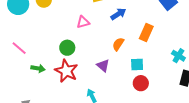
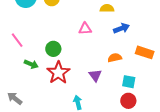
orange rectangle: (146, 32) -> (145, 52), turned 72
orange semicircle: (118, 44) -> (115, 58), turned 32
green circle: (67, 48) -> (53, 49), moved

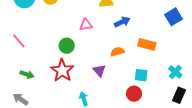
green circle: (53, 49) -> (67, 46), moved
green arrow: (31, 64) -> (27, 74), moved
cyan square: (129, 82) -> (141, 75), moved

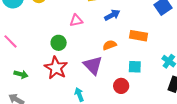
purple triangle: (99, 71) -> (93, 65), size x1.5
red circle: (134, 94) -> (121, 86), moved

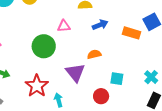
orange rectangle: (138, 36) -> (131, 33), moved
green circle: (59, 43) -> (44, 46), size x1.5
red star: (56, 68) -> (37, 86), moved

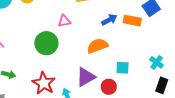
blue arrow: (100, 25) -> (109, 20), moved
orange semicircle: (94, 54) -> (97, 46), size x1.5
purple triangle: (75, 73) -> (86, 77), moved, turned 45

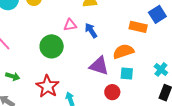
blue arrow: (109, 20) -> (91, 31), moved, turned -98
orange semicircle: (97, 46) -> (123, 51), moved
purple triangle: (86, 77) -> (99, 66), moved, turned 45

